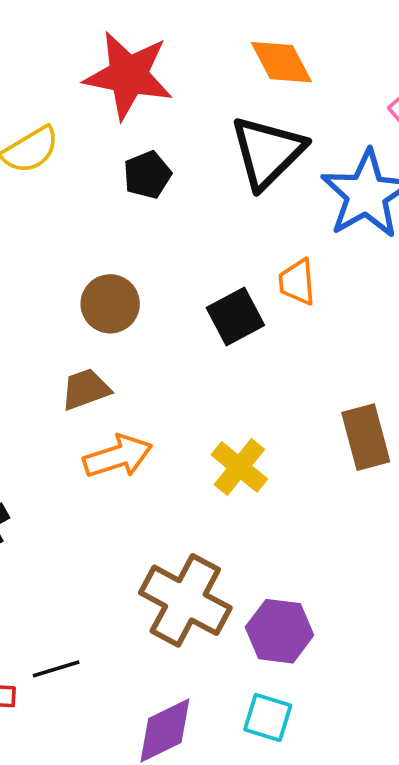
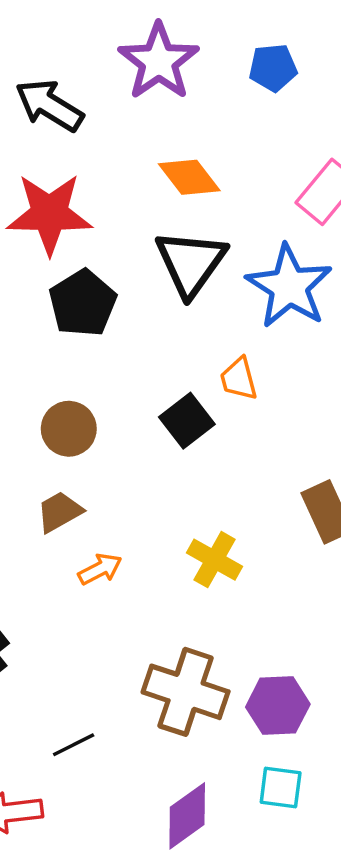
black pentagon: (147, 175) -> (83, 303), size x1.5
orange arrow: (118, 456) -> (100, 569), size x0.7
black line: (56, 669) -> (74, 745), moved

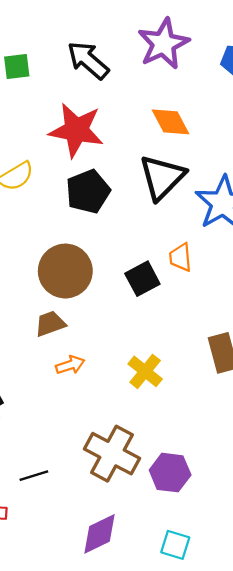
brown circle: (69, 429) -> (65, 271), size x1.5
cyan square: (281, 787) -> (175, 545), moved

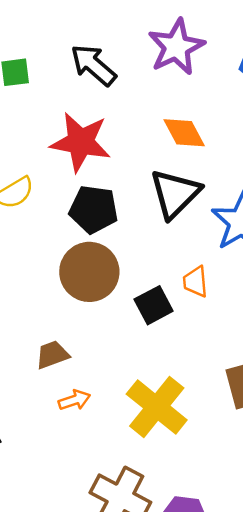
black pentagon: (88, 191) -> (94, 209), turned 30
brown circle: (65, 271) -> (89, 272), moved
yellow cross: (145, 371) -> (157, 407), size x1.6

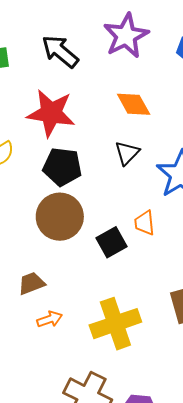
black triangle: (175, 194) -> (127, 153), size x0.6
yellow cross: (157, 407) -> (115, 324), turned 33

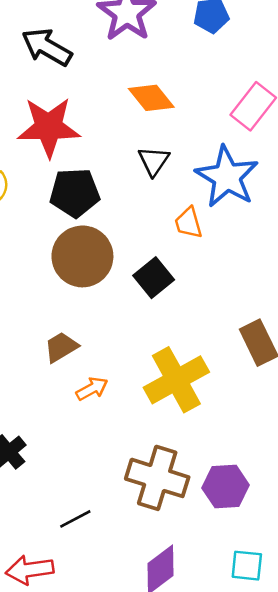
orange trapezoid: (145, 223) -> (188, 223), moved

